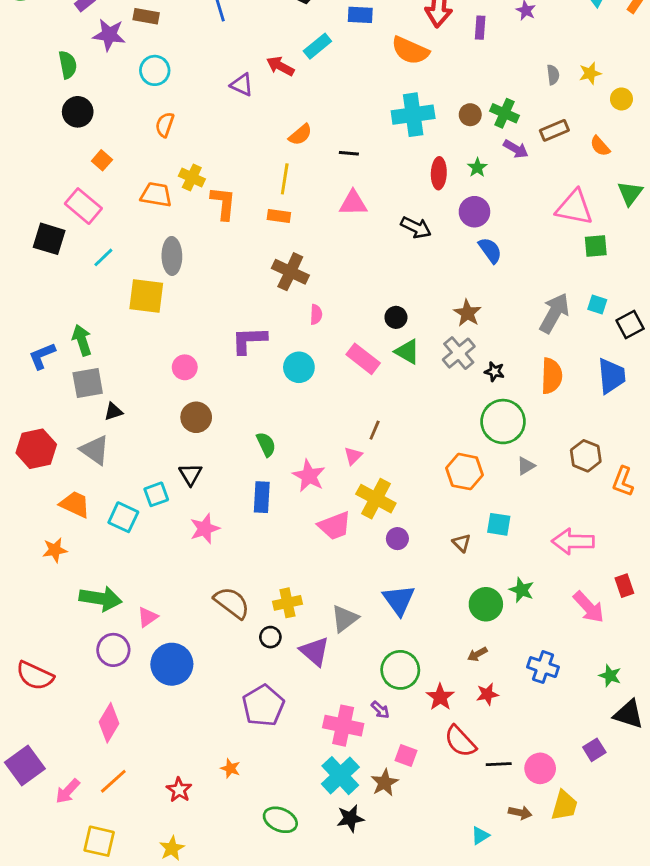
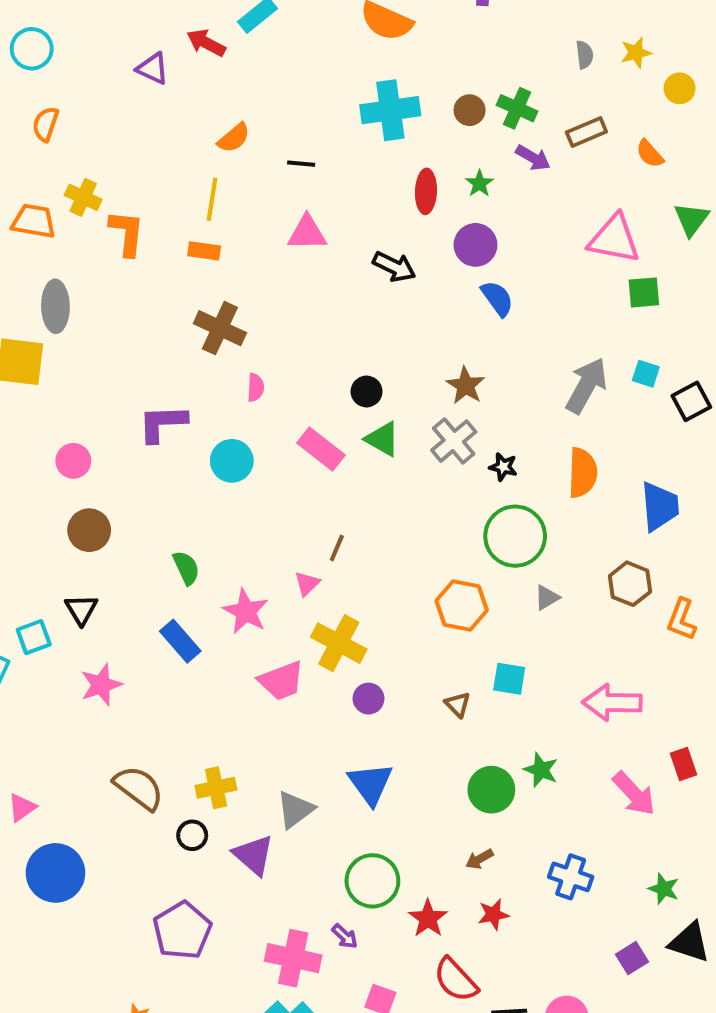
blue trapezoid: (611, 376) -> (660, 506), moved
blue rectangle: (262, 497) -> (180, 641), turned -44
purple square: (594, 750) -> (632, 958), moved

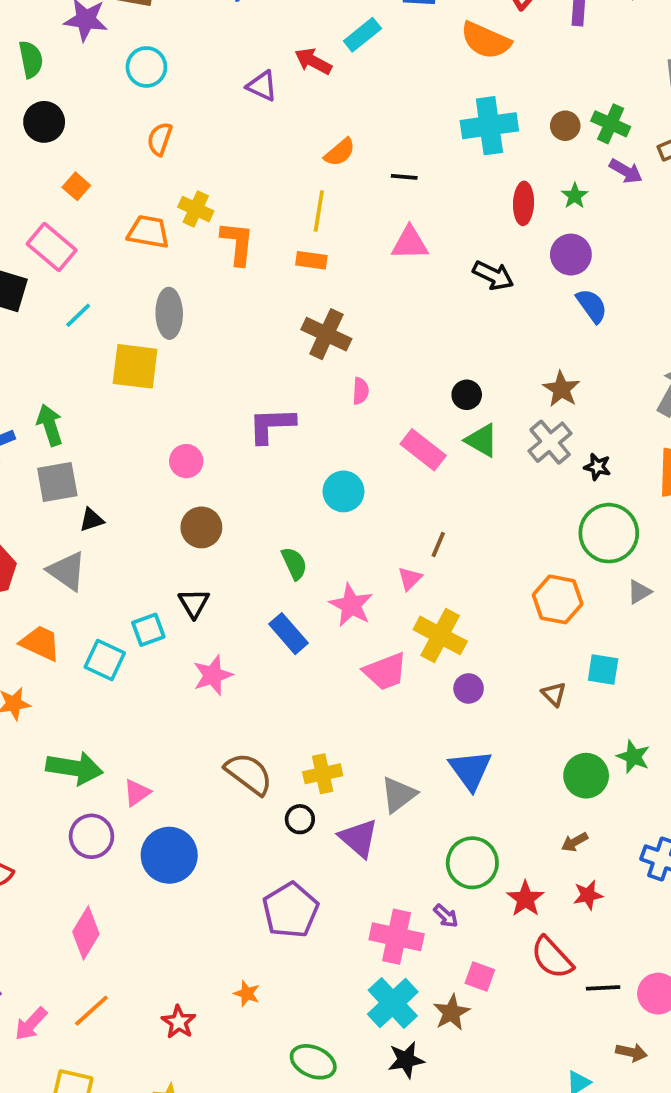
cyan circle: (232, 461) -> (343, 491), moved

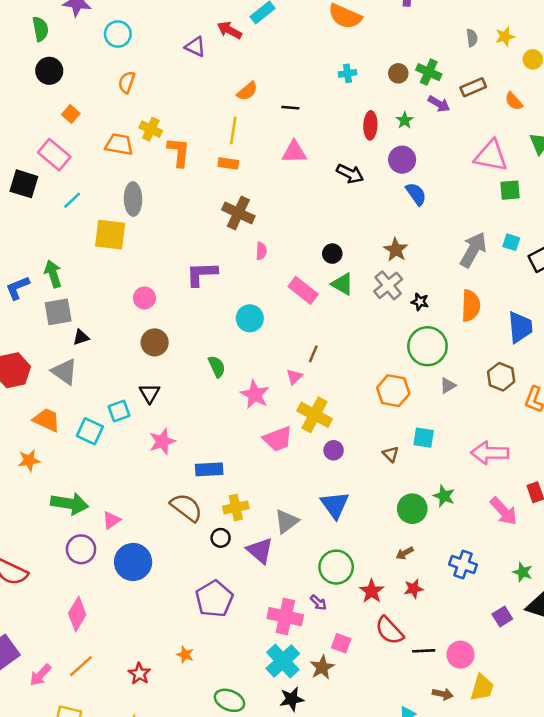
cyan cross: (489, 126) -> (348, 73), size x0.5
blue rectangle: (289, 634) -> (209, 469), moved, turned -52

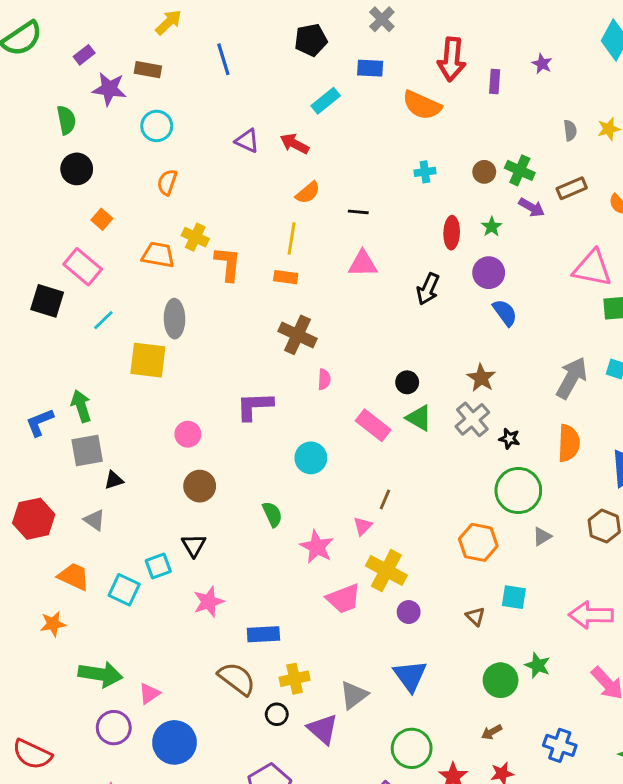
red arrow: (229, 30) -> (295, 144), moved
black arrow: (350, 174) -> (428, 289), turned 88
gray triangle: (64, 372) -> (94, 520), size x0.7

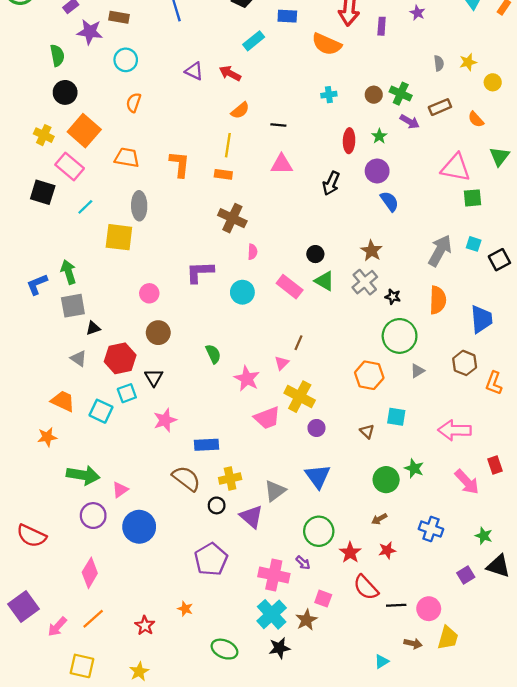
orange square: (102, 219) -> (84, 131), size x2.0
yellow cross: (195, 237) -> (44, 135), moved
cyan circle: (311, 458) -> (242, 292), moved
red hexagon: (34, 519) -> (120, 358), moved

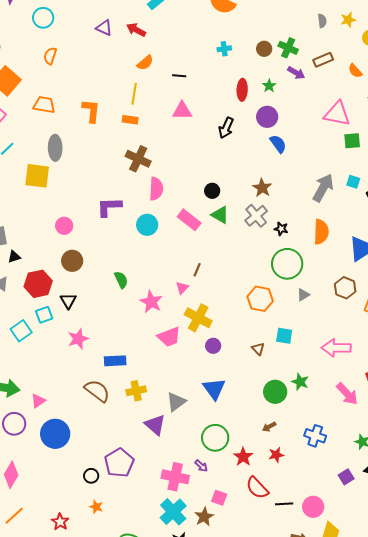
pink semicircle: (253, 252) -> (156, 189), size x1.6
cyan square: (101, 411) -> (21, 331), turned 30
black circle: (217, 505) -> (91, 476), moved

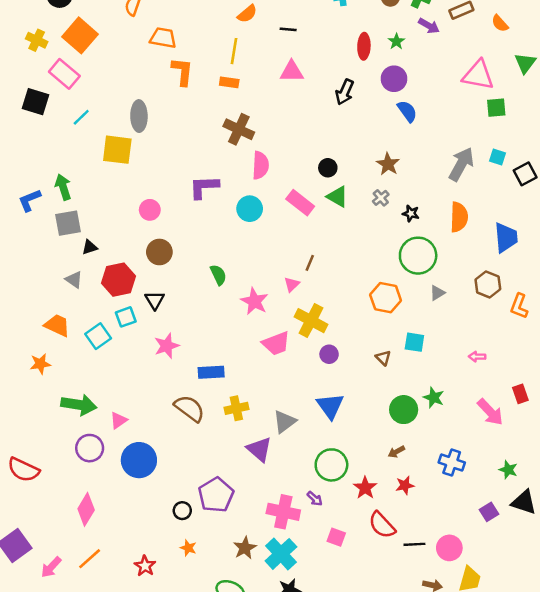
orange trapezoid: (44, 105) -> (163, 38), moved
gray cross: (256, 216) -> (381, 198), size x0.6
pink arrow: (336, 348) -> (477, 357), size x0.5
brown star: (204, 517) -> (245, 548), moved

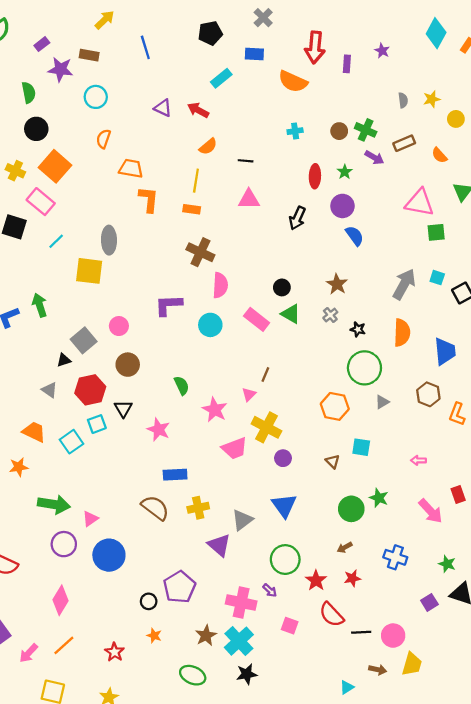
gray square: (68, 223) -> (84, 340), moved, turned -30
pink star: (167, 346) -> (159, 430), moved, turned -30

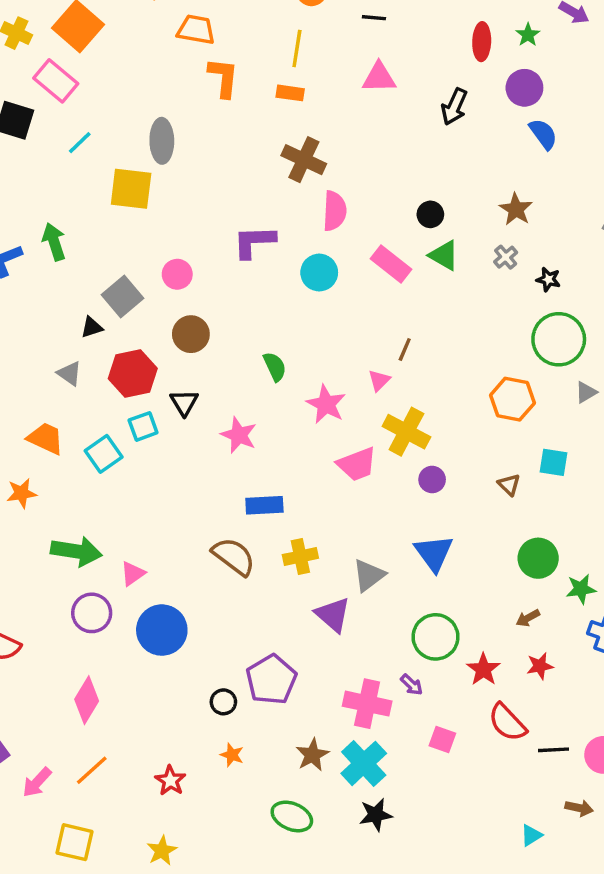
green star: (379, 498) -> (581, 589), moved, turned -30

